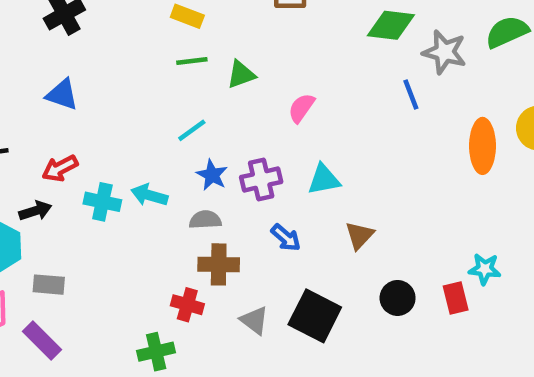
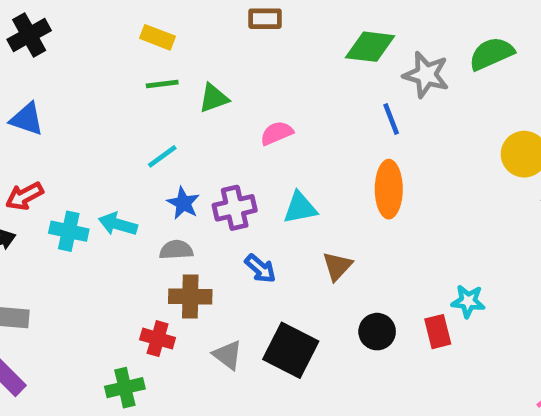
pink semicircle: (301, 108) -> (277, 133), turned 32
orange ellipse: (482, 146) -> (389, 189), moved

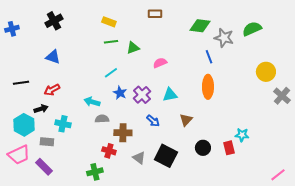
purple cross: (235, 208) -> (142, 95), turned -30
cyan cross: (69, 231) -> (63, 124), moved
gray semicircle: (176, 250) -> (102, 119), moved

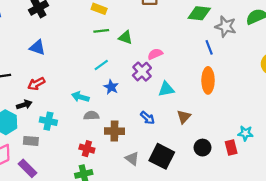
green triangle: (133, 48) -> (125, 37), turned 40
purple cross: (142, 95) -> (142, 72), moved
red cross: (109, 151) -> (87, 149), moved

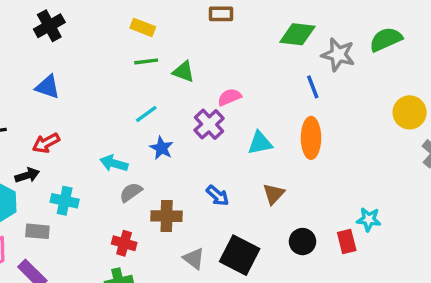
cyan triangle: (166, 89) -> (260, 143), moved
gray semicircle: (91, 116) -> (131, 192), turned -32

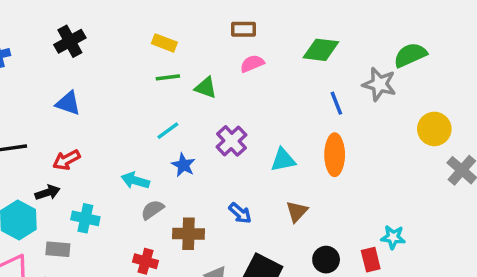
gray star: (338, 55) -> (379, 84), moved
pink semicircle: (229, 97) -> (252, 64), moved

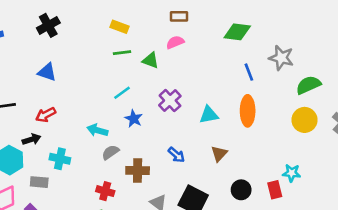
green semicircle: (410, 55) -> (308, 85), moved
pink semicircle: (252, 64) -> (175, 42), moved
yellow circle: (434, 129) -> (305, 120), moved

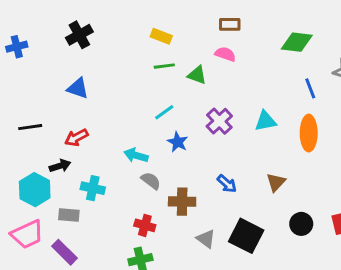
pink semicircle: (175, 42) -> (225, 54), turned 42
cyan triangle: (209, 115) -> (265, 121), moved
gray semicircle: (110, 152) -> (151, 181), turned 72

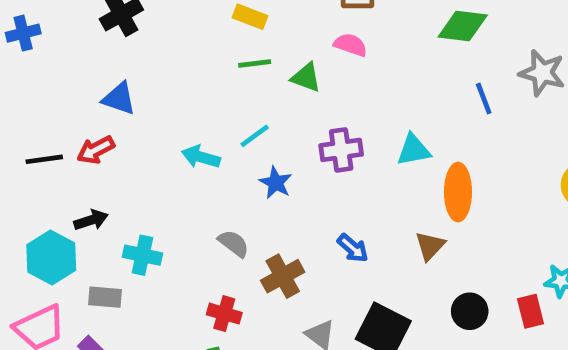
purple cross: (219, 121) -> (341, 150), turned 35
orange ellipse: (309, 133) -> (458, 192), moved
red arrow: (76, 138) -> (96, 150), moved
cyan arrow: (136, 155) -> (201, 157), moved
brown cross: (182, 202) -> (283, 276), turned -30

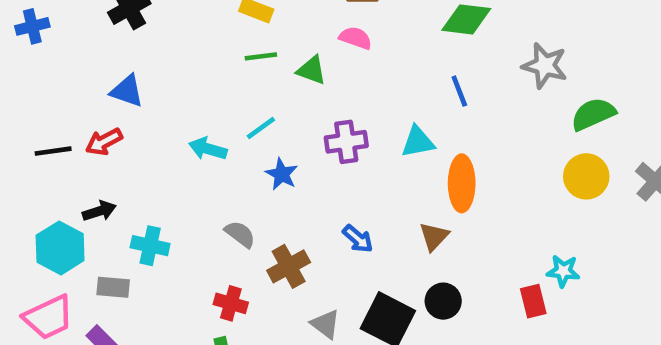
blue line: (484, 99) -> (459, 91), moved
black circle: (470, 311) -> (443, 301), moved

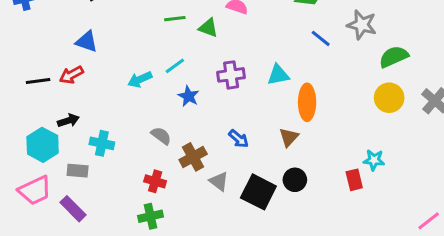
blue line: (459, 91) -> (321, 38), moved, turned -30
cyan arrow: (208, 149) -> (140, 79), turned -40
gray triangle: (325, 324) -> (219, 181), moved

